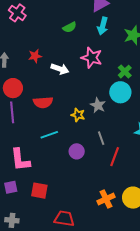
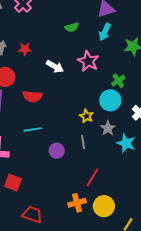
red star: (35, 56) -> (25, 49), moved
gray star: (98, 105) -> (108, 128), moved
yellow star: (78, 115) -> (86, 116), moved
red line: (115, 157) -> (92, 178), moved

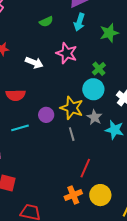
yellow star: (86, 116) -> (72, 108), size x1.6
purple circle: (57, 151) -> (46, 115), moved

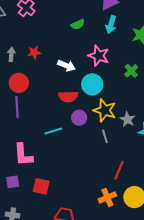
cyan circle: (93, 89) -> (92, 84), moved
red semicircle: (16, 95) -> (68, 97), moved

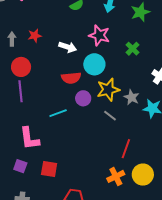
yellow star: (105, 110) -> (108, 90), turned -30
gray line: (105, 136) -> (110, 116), turned -32
purple square: (13, 182) -> (20, 166), turned 32

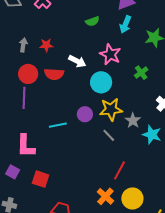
red semicircle: (71, 78) -> (54, 74), moved
orange cross: (116, 176) -> (105, 196), turned -30

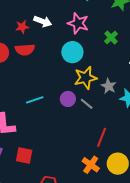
red star: (46, 45) -> (22, 27), moved
white arrow: (77, 61) -> (43, 21), moved
purple circle: (85, 114) -> (68, 99), moved

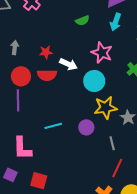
white arrow: (43, 21) -> (68, 64), moved
gray line: (87, 104) -> (112, 143), moved, turned 32

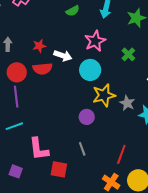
pink star: (102, 53) -> (95, 41), turned 30
cyan line: (53, 126) -> (14, 126), moved
gray line: (112, 143) -> (82, 149), moved
pink L-shape: (22, 148) -> (39, 149), moved
red square: (39, 181) -> (59, 169), moved

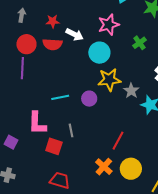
cyan line: (14, 126) -> (60, 97), moved
gray line: (82, 149) -> (71, 130), moved

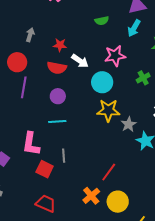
red circle: (26, 44) -> (17, 62), moved
purple circle: (89, 99) -> (58, 96), moved

